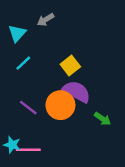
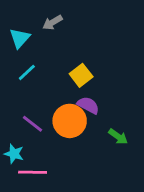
purple semicircle: (77, 92) -> (88, 105), size x0.7
cyan star: (12, 145) -> (14, 154), moved

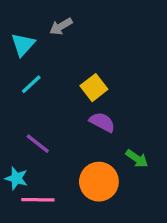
orange circle: (70, 121) -> (99, 182), moved

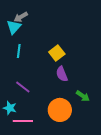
gray arrow: (61, 26) -> (21, 17), moved
cyan line: (31, 84) -> (19, 51), turned -40
purple semicircle: (102, 122) -> (62, 74), turned -140

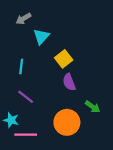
cyan triangle: (14, 27) -> (41, 36), moved
cyan line: (19, 51) -> (21, 67), moved

